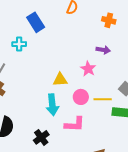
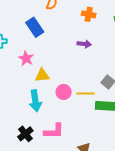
blue rectangle: (36, 22) -> (35, 27), moved
pink star: (88, 69) -> (26, 58), moved
pink L-shape: (75, 124) -> (54, 131), moved

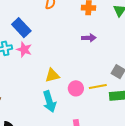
blue rectangle: (35, 27) -> (21, 28), moved
pink star: (26, 58) -> (24, 50), moved

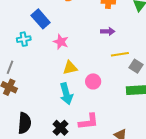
pink star: (24, 50) -> (61, 42), moved
yellow line: (98, 87) -> (120, 54), moved

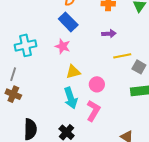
blue rectangle: (41, 19) -> (68, 22), moved
cyan cross: (24, 39) -> (25, 45), size x1.5
pink L-shape: (88, 122) -> (93, 111), moved, turned -50

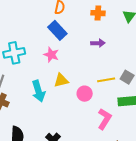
yellow line: (122, 56) -> (106, 80), moved
cyan arrow: (71, 98) -> (38, 91), moved
pink L-shape: (93, 111) -> (104, 119), moved

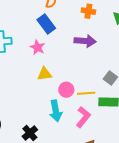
purple arrow: (98, 43) -> (85, 41), size x1.5
yellow line: (106, 80) -> (86, 93), moved
cyan arrow: (38, 91) -> (56, 111), moved

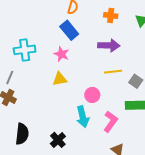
yellow triangle: (44, 74) -> (60, 79), moved
yellow line: (86, 93) -> (113, 72), moved

